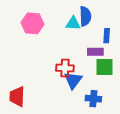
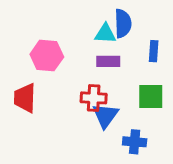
pink hexagon: (32, 23) -> (47, 56), moved
purple rectangle: (95, 52) -> (108, 61), moved
red trapezoid: (17, 97) -> (25, 98), moved

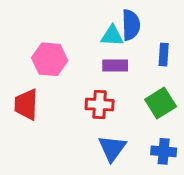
green square: (151, 97) -> (161, 103), turned -32
blue triangle: (105, 116) -> (112, 148), moved
blue cross: (135, 142) -> (164, 151), moved

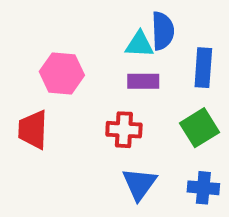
blue rectangle: (164, 55) -> (203, 68), size x1.4

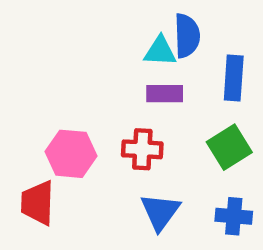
pink hexagon: (62, 73) -> (71, 154), moved
red trapezoid: (33, 130) -> (38, 203), moved

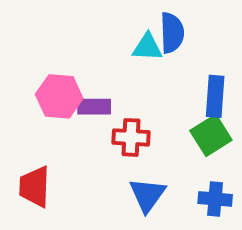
blue rectangle: (234, 78) -> (215, 96), moved
purple rectangle: (165, 94) -> (94, 107), moved
pink hexagon: (71, 154) -> (59, 96), moved

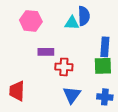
pink hexagon: (59, 96) -> (31, 21), moved
green square: (211, 135) -> (103, 66), turned 30

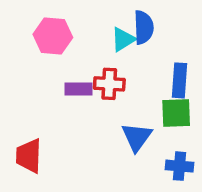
cyan triangle: (72, 23) -> (123, 39), turned -35
red cross: (64, 67) -> (109, 84), moved
blue triangle: (72, 95) -> (137, 137), moved

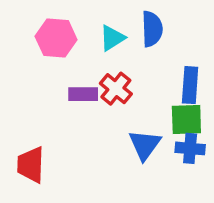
cyan triangle: (123, 39) -> (112, 38), moved
red cross: (109, 84) -> (116, 89), turned 36
blue cross: (180, 166) -> (190, 148), moved

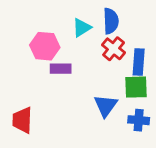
pink hexagon: (56, 38) -> (45, 46), moved
red cross: (116, 89) -> (114, 49), moved
blue cross: (190, 148) -> (139, 120), moved

